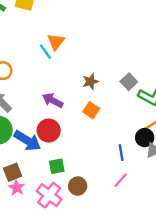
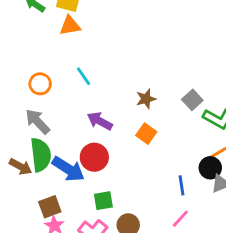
orange triangle: (56, 42) -> (70, 26), moved, turned 42
cyan line: (45, 52) -> (83, 76), moved

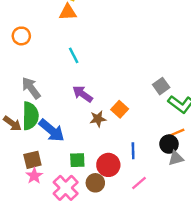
orange circle: (40, 84) -> (21, 36), moved
brown star: (146, 99) -> (98, 119), moved
red circle: (94, 157) -> (108, 165), moved
blue line: (181, 185) -> (133, 151), moved

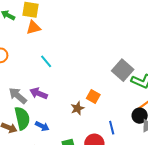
gray square: (161, 86) -> (123, 70), size x1.5
purple arrow: (83, 94) -> (39, 93), moved
blue arrow: (52, 130) -> (42, 126), size x0.6

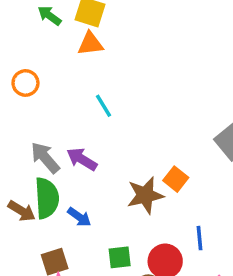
brown star: (77, 108) -> (145, 195), size x1.5

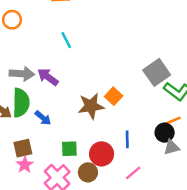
gray arrow: (45, 158) -> (22, 74), turned 130

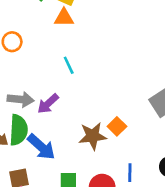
purple arrow: (48, 77) -> (48, 104), turned -80
blue arrow: (43, 118) -> (41, 147), size x1.6

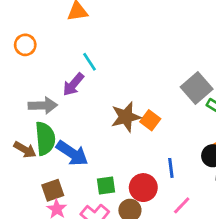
purple arrow: (48, 104) -> (73, 84), moved
brown star: (93, 136) -> (126, 117), moved

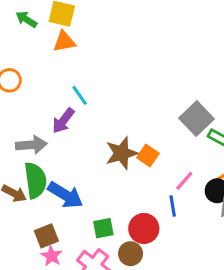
pink line: (182, 205) -> (184, 181), moved

